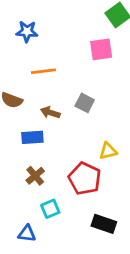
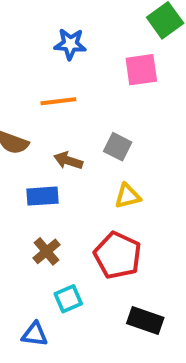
blue star: (27, 31) -> (70, 44), moved
yellow triangle: (108, 151) -> (128, 196), moved

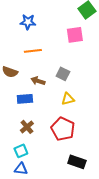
blue star: (70, 44) -> (28, 22), moved
cyan square: (68, 299) -> (21, 151), moved

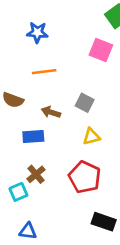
pink square: (75, 35) -> (101, 50), turned 30
cyan square: (21, 151) -> (18, 192), moved

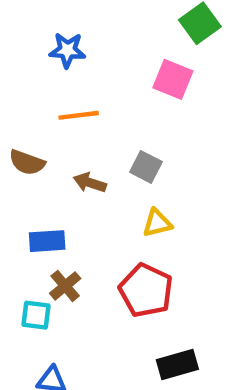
blue rectangle: (33, 137) -> (47, 241), moved
cyan square: (18, 192) -> (36, 315), turned 30
black rectangle: (104, 222) -> (177, 365), turned -35

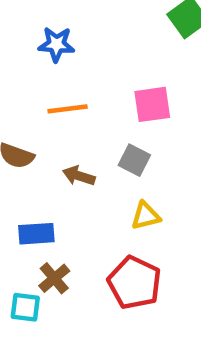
pink square: (173, 79) -> (152, 104), moved, turned -30

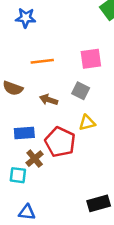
blue star: (56, 44) -> (26, 18), moved
red pentagon: (134, 283) -> (60, 142), moved

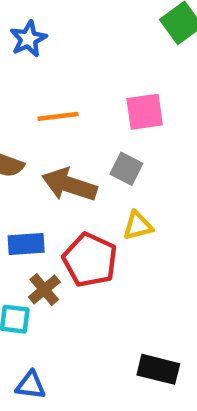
blue star: (26, 18) -> (28, 39), turned -30
brown arrow: (49, 100) -> (69, 185), size x1.6
black rectangle: (99, 203) -> (158, 369), turned 30

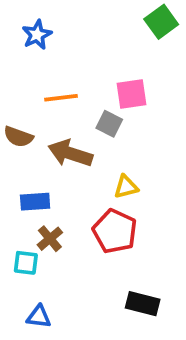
gray square: (126, 169) -> (109, 124), moved
red pentagon: (90, 260) -> (115, 231), moved

